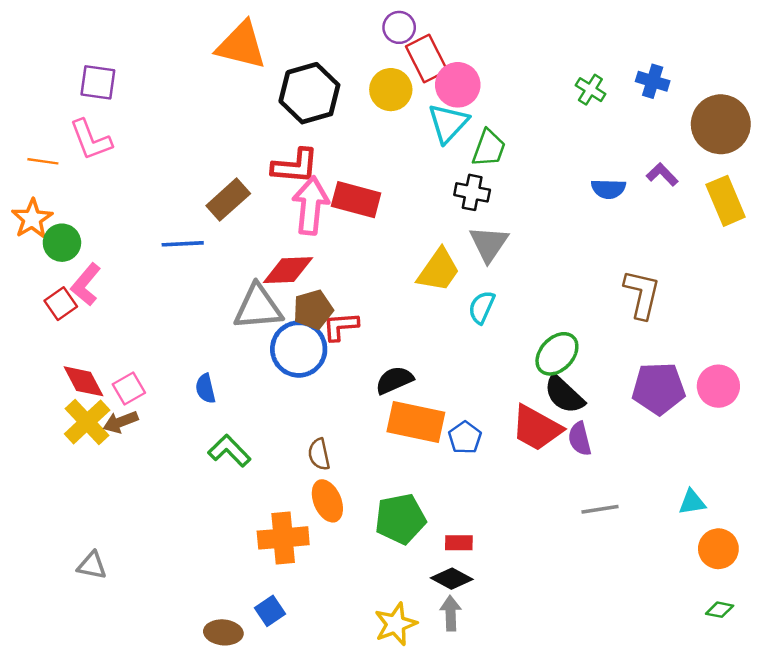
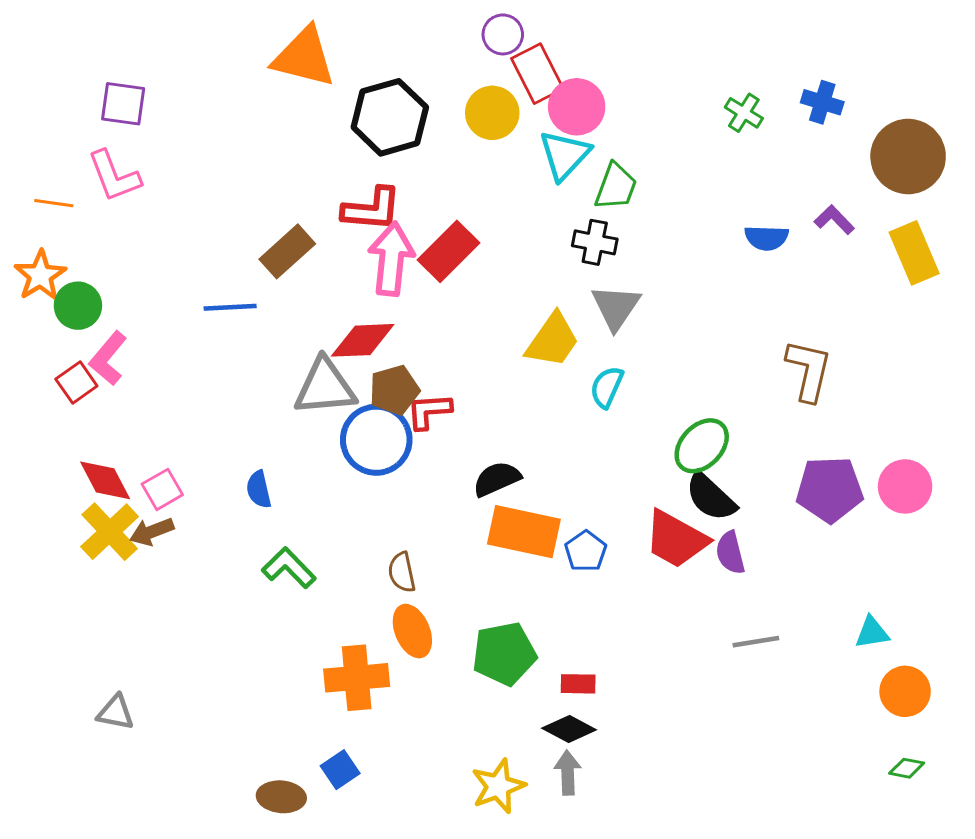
red rectangle: (356, 200) -> (449, 251), turned -60

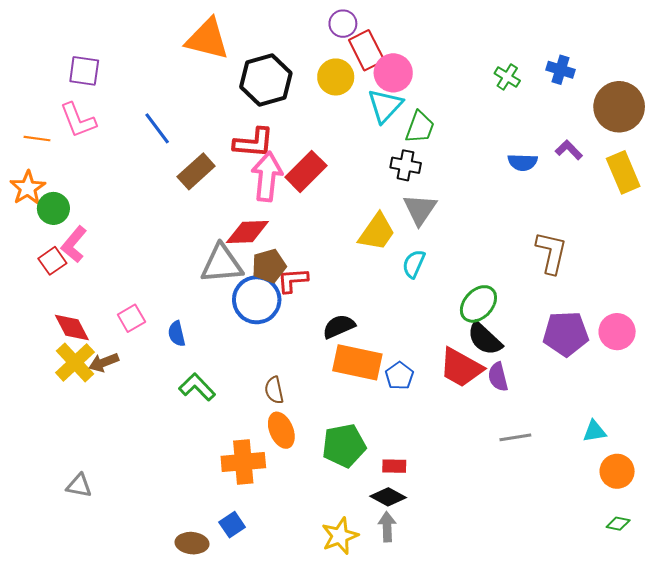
blue line: (230, 307) -> (157, 128), moved, turned 56
pink square: (162, 489) -> (131, 318), moved

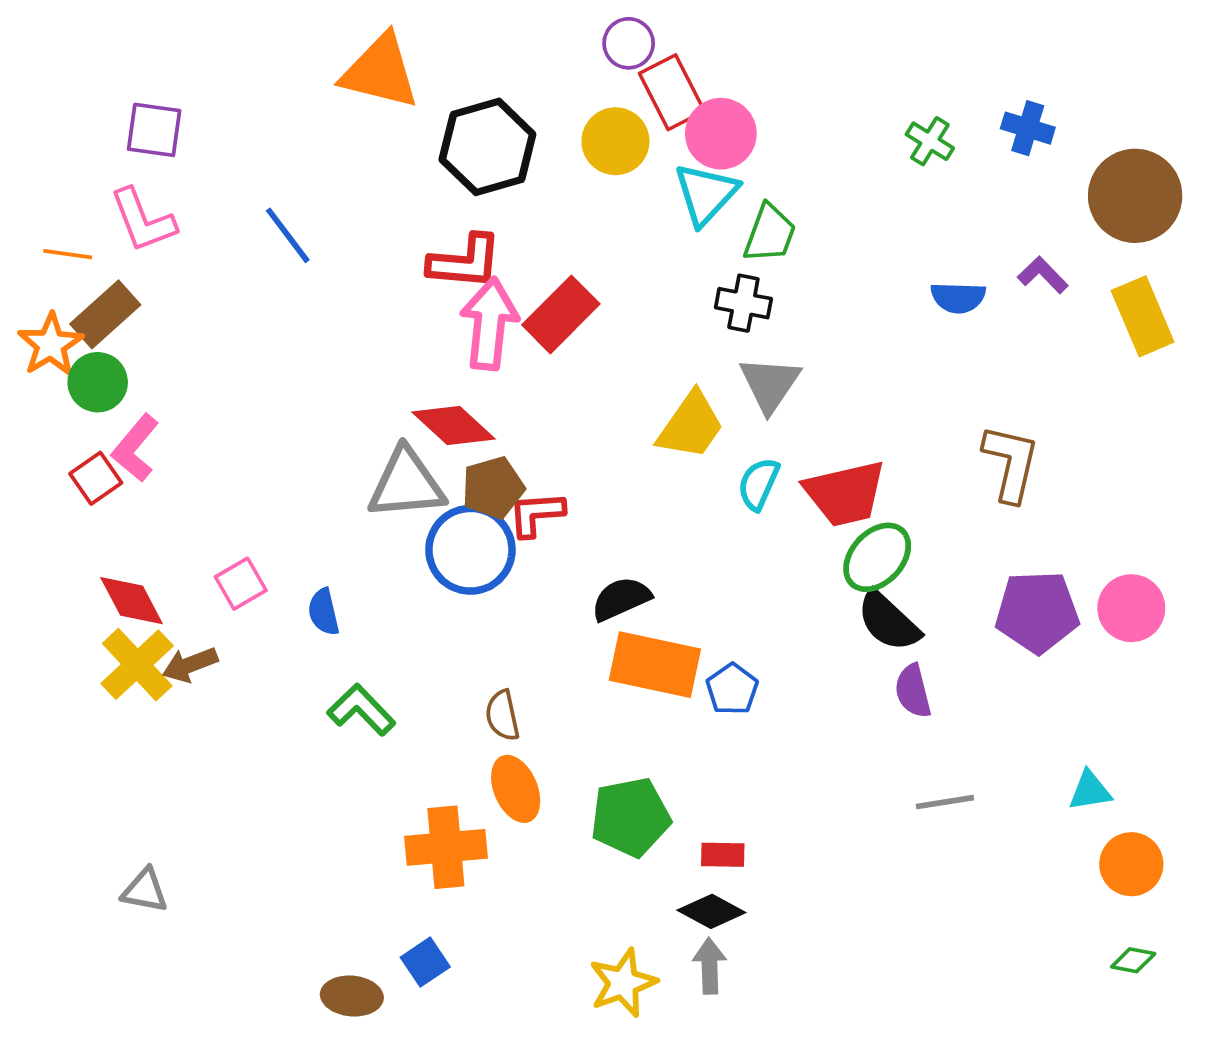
brown rectangle: (196, 171) -> (105, 314), moved
red diamond: (247, 232) -> (454, 426), turned 45
red trapezoid: (461, 368) -> (845, 493), moved, turned -42

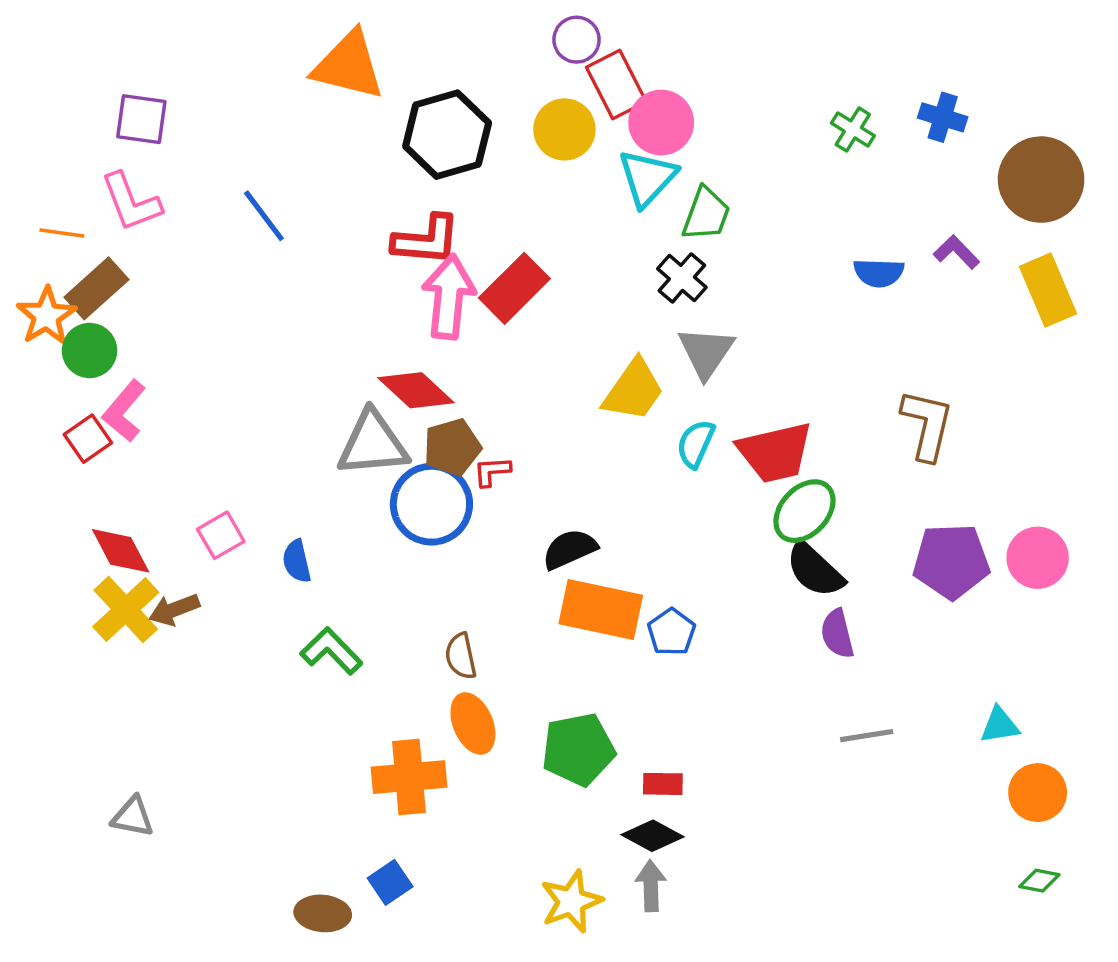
black cross: (743, 303) -> (682, 278), turned 30
red L-shape: (536, 514) -> (492, 471), size x0.7

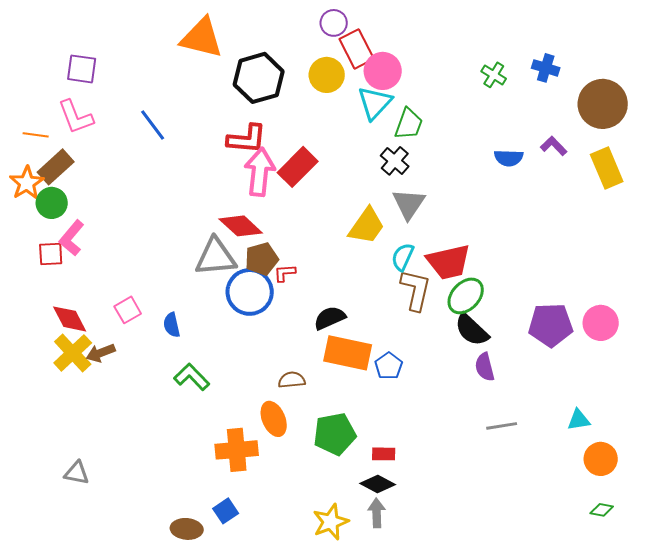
brown L-shape: (927, 425) -> (416, 290), moved
red square: (88, 439) -> (51, 254), turned 32
brown semicircle: (461, 656) -> (292, 380), moved, turned 96

